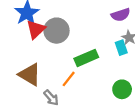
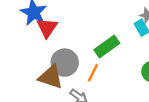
gray circle: (56, 31) -> (65, 63), moved

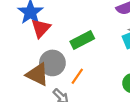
green rectangle: (107, 46) -> (82, 40), moved

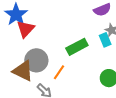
green rectangle: (82, 40) -> (77, 47), moved

